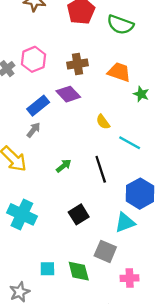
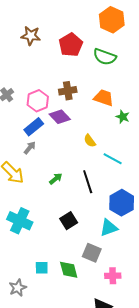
pink hexagon: (34, 59) -> (38, 101), moved

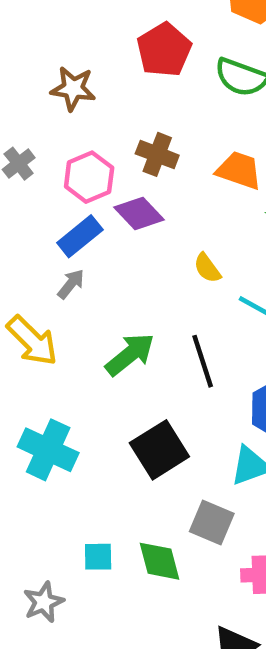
brown star: (31, 36) -> (73, 89), moved
brown cross: (68, 91) -> (157, 154), turned 30
green arrow: (56, 179) -> (130, 354), size x1.6
black square: (69, 221) -> (159, 450), size x1.4

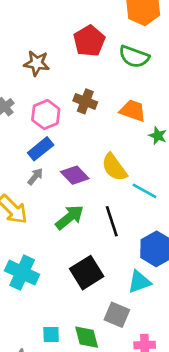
purple diamond: (139, 214) -> (75, 175), moved
yellow semicircle: (207, 268) -> (114, 167), size x1.6

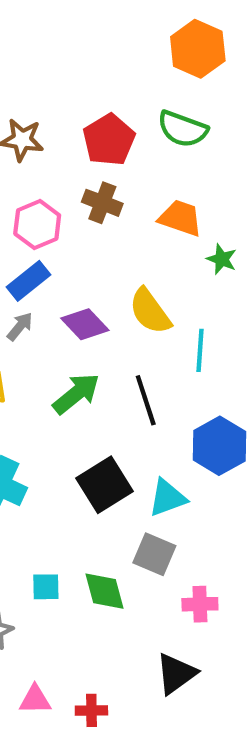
red pentagon: (89, 41) -> (109, 140), moved
cyan line: (145, 191) -> (200, 350), turned 65
cyan triangle: (139, 282) -> (167, 498), moved

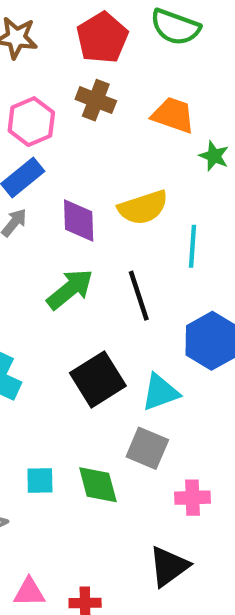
yellow semicircle: (150, 311) -> (143, 208), turned -72
purple diamond: (85, 324) -> (79, 220), turned 42

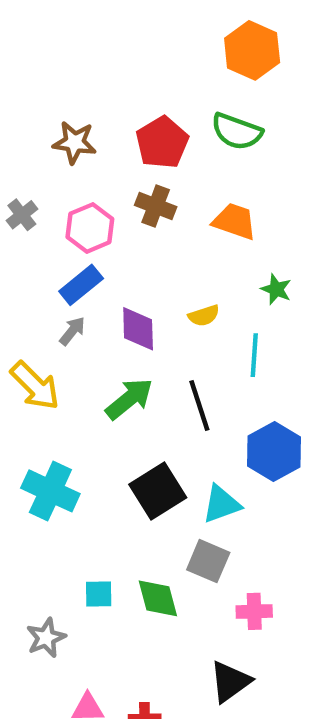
green star: (214, 156) -> (276, 289), moved
yellow semicircle: (143, 208) -> (204, 316), size x0.6

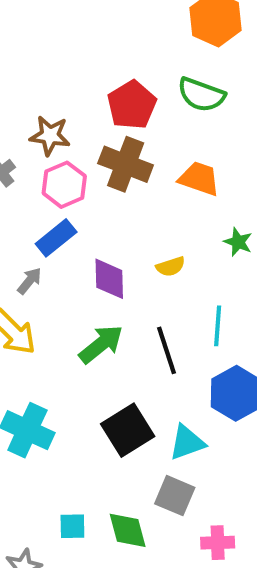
brown star: (75, 142) -> (50, 136), moved
brown cross: (156, 206) -> (126, 164), size x1.4
gray arrow: (72, 331) -> (29, 281), moved
cyan line: (254, 355) -> (218, 326), moved

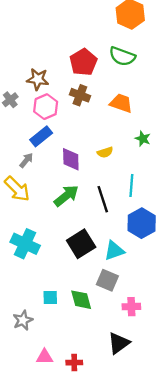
brown cross: (126, 164) -> (80, 95), size x0.7

